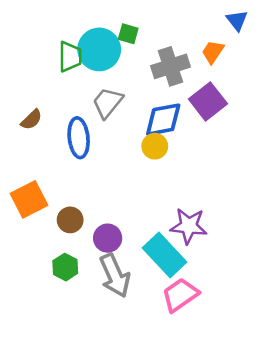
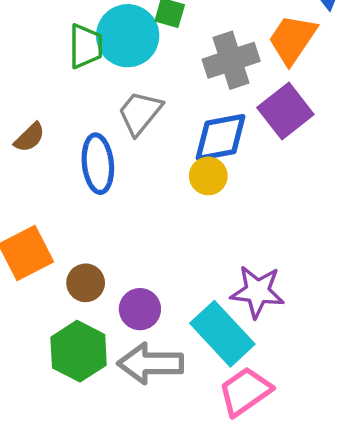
orange trapezoid: (213, 52) -> (292, 39), size x1.5
green hexagon: (65, 267) -> (79, 351), size x1.5
gray arrow: (115, 276) -> (150, 363), turned 114

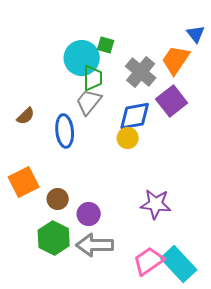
green trapezoid: (86, 46) -> (93, 78), moved
gray cross: (231, 60) -> (141, 72), turned -32
cyan rectangle: (222, 334) -> (179, 264), moved

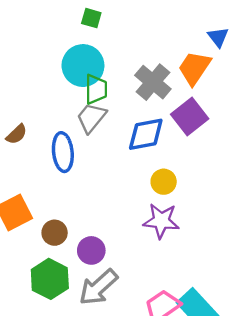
green square: (106, 45) -> (91, 18), moved
yellow circle: (128, 138) -> (164, 182), moved
purple star: (156, 204) -> (161, 221), moved
gray arrow: (95, 245) -> (98, 287), turned -42

